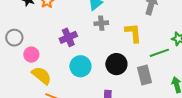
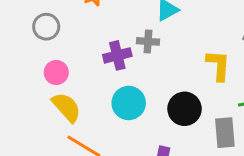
gray cross: (101, 23) -> (148, 41), moved
gray circle: (14, 38) -> (46, 27), moved

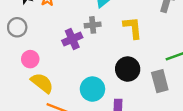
yellow L-shape: (218, 65) -> (133, 28), moved
cyan circle: (129, 103) -> (92, 89), moved

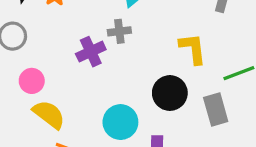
yellow L-shape: (133, 28) -> (193, 49), moved

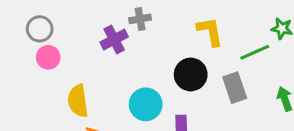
pink circle: (32, 81) -> (48, 57), moved
yellow semicircle: (49, 114) -> (78, 101), turned -132

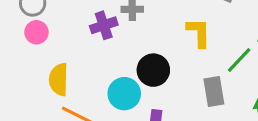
green line: (255, 52) -> (239, 60), turned -32
black circle: (191, 74) -> (153, 70), moved

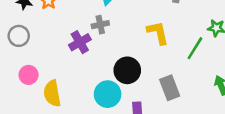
pink circle: (36, 32) -> (29, 75), moved
gray rectangle: (214, 91) -> (170, 88), moved

